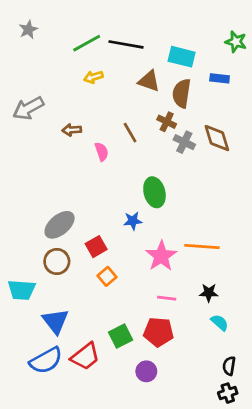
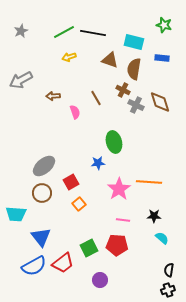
gray star: (28, 30) -> (21, 31), moved
green star: (236, 42) -> (164, 25), moved
purple circle: (146, 371) -> (100, 280), moved

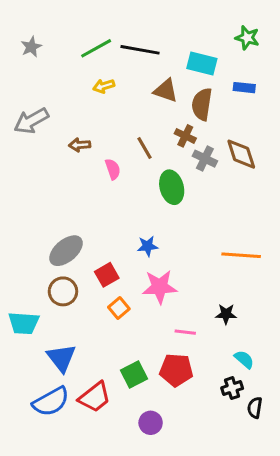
green ellipse: (114, 142) -> (172, 187), moved
orange line: (149, 182) -> (241, 255), moved
pink star: (119, 189) -> (160, 287), moved, turned 30
black star: (154, 216) -> (226, 314), moved
black cross: (168, 290) -> (232, 388), moved

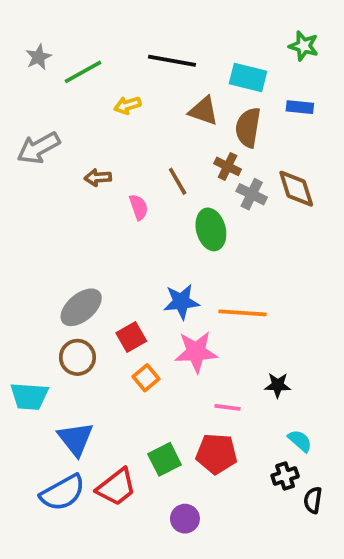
green line: (96, 48) -> (83, 72), moved
blue star: (148, 246) -> (181, 302), size x1.4
orange line: (241, 255) -> (242, 313), moved

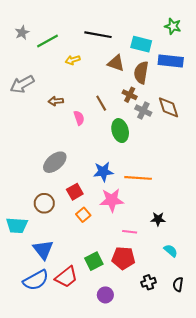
blue rectangle: (300, 107) -> (171, 61), size x1.6
gray ellipse: (81, 307) -> (55, 162), moved
black cross: (285, 476) -> (149, 282), moved

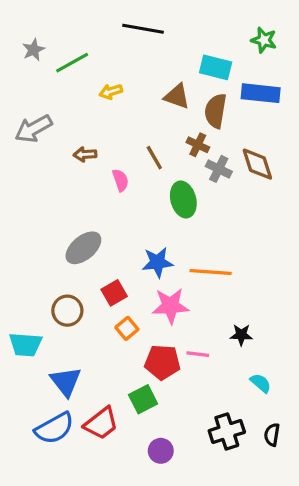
black line: (98, 35) -> (143, 29), moved
red pentagon: (123, 258) -> (162, 362), moved
black cross: (149, 282) -> (227, 431), size x1.5

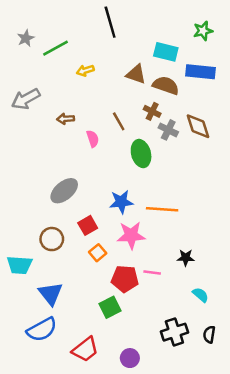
black line: (143, 29) -> (110, 22), turned 64
green star: (264, 40) -> (203, 31), turned -30
brown semicircle: (216, 111) -> (166, 85), turned 100
red trapezoid: (101, 423) -> (85, 349), moved
purple circle: (161, 451) -> (130, 358), moved

